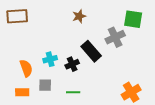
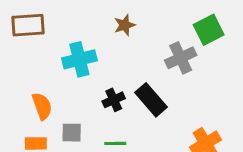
green square: (133, 19) -> (209, 30), turned -36
black rectangle: (91, 51) -> (151, 100), moved
cyan cross: (50, 59) -> (79, 59), moved, size x1.5

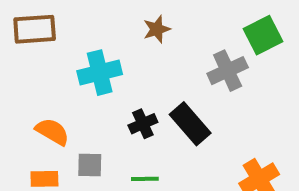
orange semicircle: (42, 106) -> (52, 132), turned -40

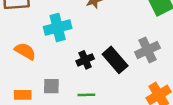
gray cross: (228, 71) -> (147, 50), moved
orange semicircle: (52, 132) -> (25, 51), moved

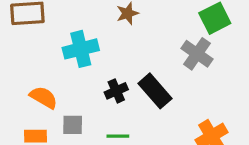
gray cross: (147, 50) -> (197, 54), moved, turned -30
orange semicircle: (25, 51) -> (44, 97), moved

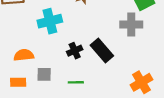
gray cross: (197, 54) -> (131, 25), turned -35
orange semicircle: (44, 97) -> (24, 55), turned -36

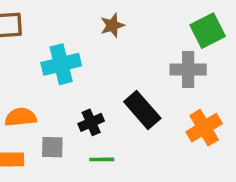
black cross: (75, 51) -> (91, 122), moved
orange cross: (141, 82) -> (204, 128), moved

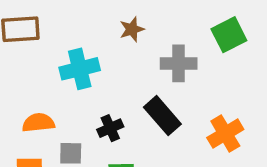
gray cross: (188, 69) -> (179, 63), moved

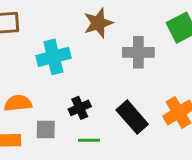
brown star: (132, 29) -> (98, 23), size x1.4
black rectangle: (162, 116) -> (132, 117), moved

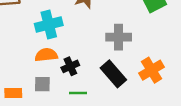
gray cross: (138, 52) -> (119, 37), moved
orange semicircle: (18, 103) -> (46, 55), moved

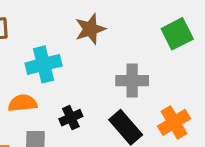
orange semicircle: (46, 55) -> (23, 103), moved

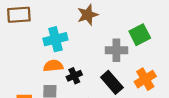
green square: (177, 34) -> (140, 35), moved
orange semicircle: (23, 103) -> (53, 66), moved

